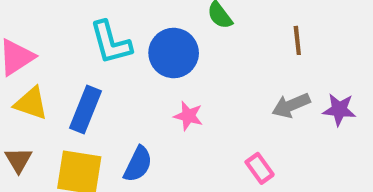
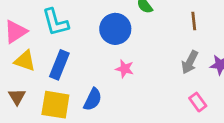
cyan L-shape: (111, 43) -> (55, 22), moved
gray arrow: (291, 105) -> (190, 62), turned -40
pink rectangle: (260, 168) -> (198, 102), moved

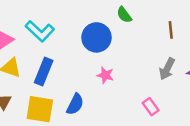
cyan L-shape: (55, 22) -> (40, 31), turned -32
pink rectangle: (198, 102) -> (151, 107), moved

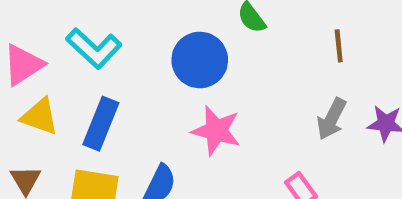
pink star: (105, 75) -> (216, 131), size x1.5

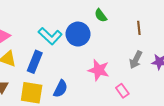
cyan L-shape: (94, 48) -> (50, 36), moved
pink star: (216, 131) -> (99, 70), moved

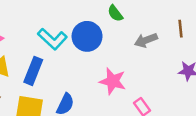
brown line: (139, 28) -> (180, 29), moved
gray arrow: (136, 60) -> (146, 40), moved, turned 42

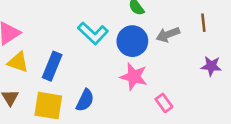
blue circle: (87, 36) -> (132, 41), moved
cyan L-shape: (52, 39) -> (93, 33), moved

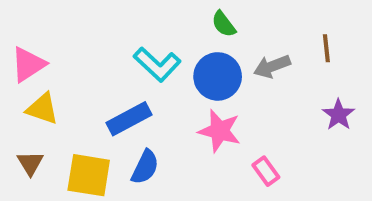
blue rectangle: (52, 66) -> (129, 119), moved, turned 40
purple star: (211, 66) -> (338, 115), turned 30

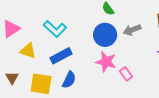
cyan L-shape: (157, 64) -> (55, 29), moved
yellow triangle: (42, 109) -> (28, 51), moved
pink rectangle: (266, 171) -> (126, 74), moved

